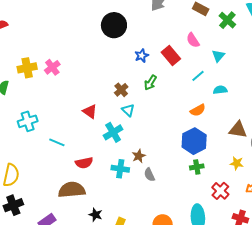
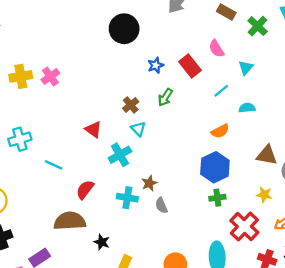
red semicircle: (84, 163) -> (85, 190), turned 138
red cross: (220, 191) -> (244, 227), size x1.4
black star: (96, 215) -> (102, 242), moved

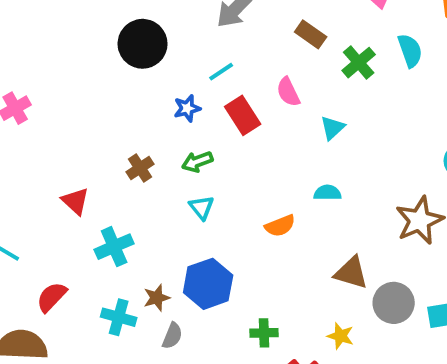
cyan line: (221, 91) -> (221, 72), moved
green arrow: (165, 97) -> (197, 162), turned 30
cyan triangle: (138, 129) -> (202, 207), moved
blue hexagon: (215, 167) -> (208, 284), moved
gray semicircle: (161, 205) -> (172, 336), turned -140

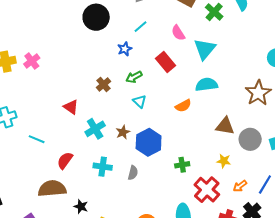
red rectangle: (243, 115) -> (165, 62), moved
cyan triangle: (333, 128) -> (205, 49), size x1.6
cyan semicircle: (327, 193) -> (207, 85), size x1.5
brown star: (157, 298) -> (123, 132), moved

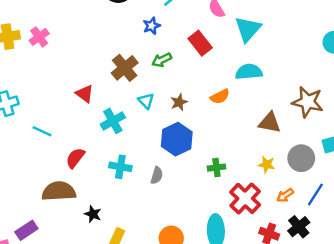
brown cross: (104, 84) -> (125, 68), size x1.5
brown star: (258, 93) -> (308, 102), moved, turned -30
cyan triangle: (140, 101) -> (146, 101), moved
brown star: (123, 132) -> (179, 102), moved
gray circle: (250, 139) -> (301, 158), moved

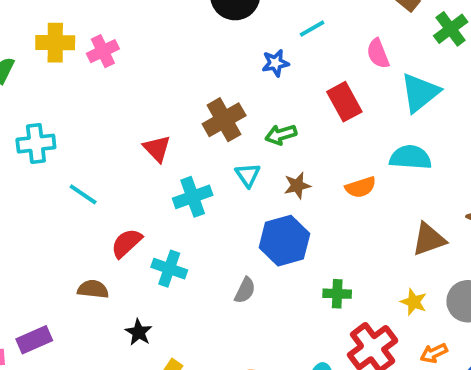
green arrow: (162, 60) -> (281, 135), moved
brown triangle: (270, 123) -> (429, 239), turned -40
cyan cross: (120, 167) -> (169, 269), moved
brown semicircle: (59, 191) -> (93, 289), size x0.6

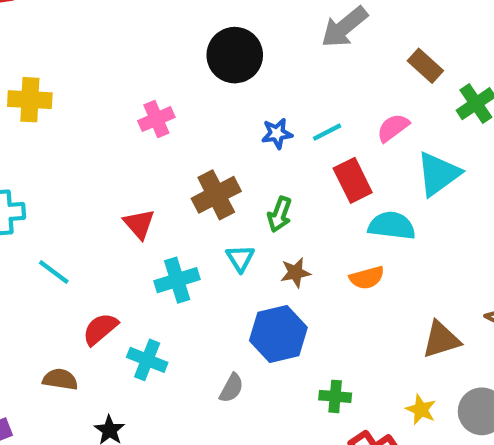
cyan line: (312, 29) -> (327, 132), moved
pink cross: (103, 51) -> (156, 119), moved
pink semicircle: (378, 54) -> (393, 128), turned 72
green arrow: (281, 135) -> (280, 214), turned -56
cyan semicircle: (410, 157) -> (392, 226), moved

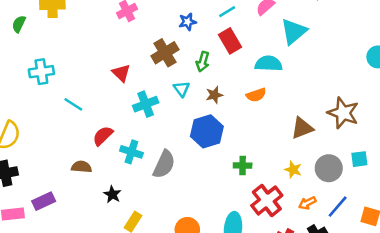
blue star: (277, 133) -> (187, 22), moved
red rectangle: (353, 180) -> (230, 41), moved
gray semicircle: (231, 388) -> (164, 164), moved, size x1.6

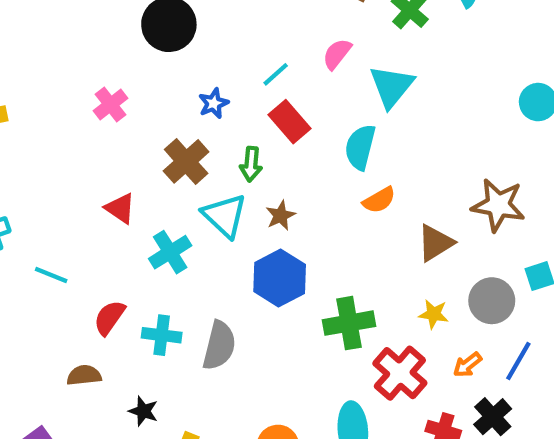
cyan semicircle: (269, 64) -> (360, 147), turned -68
cyan triangle: (182, 89) -> (225, 216), size x1.6
orange semicircle: (256, 95) -> (379, 200), moved
green cross: (243, 165) -> (349, 323), size x1.6

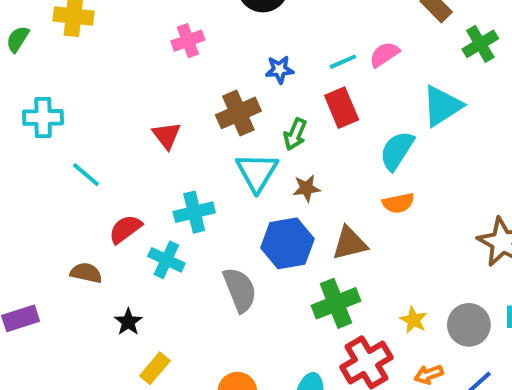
pink semicircle: (337, 54) -> (384, 54), moved
brown triangle: (435, 243) -> (350, 243), moved
cyan cross: (170, 252) -> (194, 212), moved
green cross: (349, 323) -> (336, 303), turned -30
gray semicircle: (219, 346) -> (240, 290), moved, turned -54

